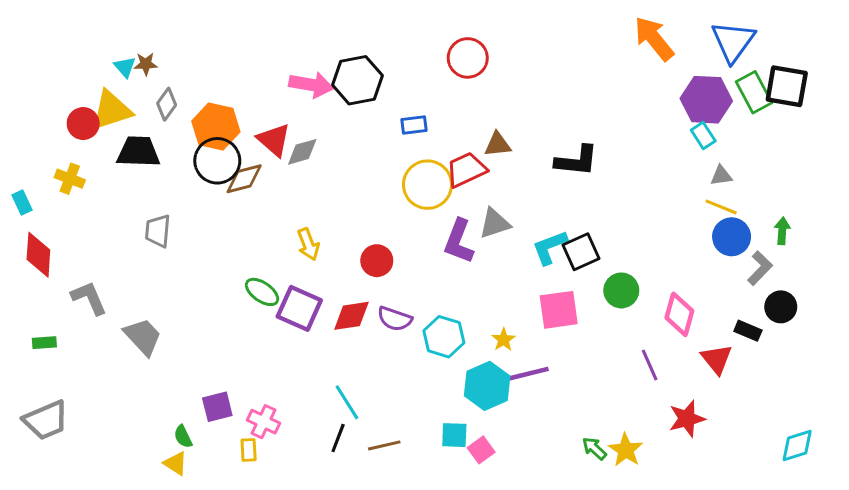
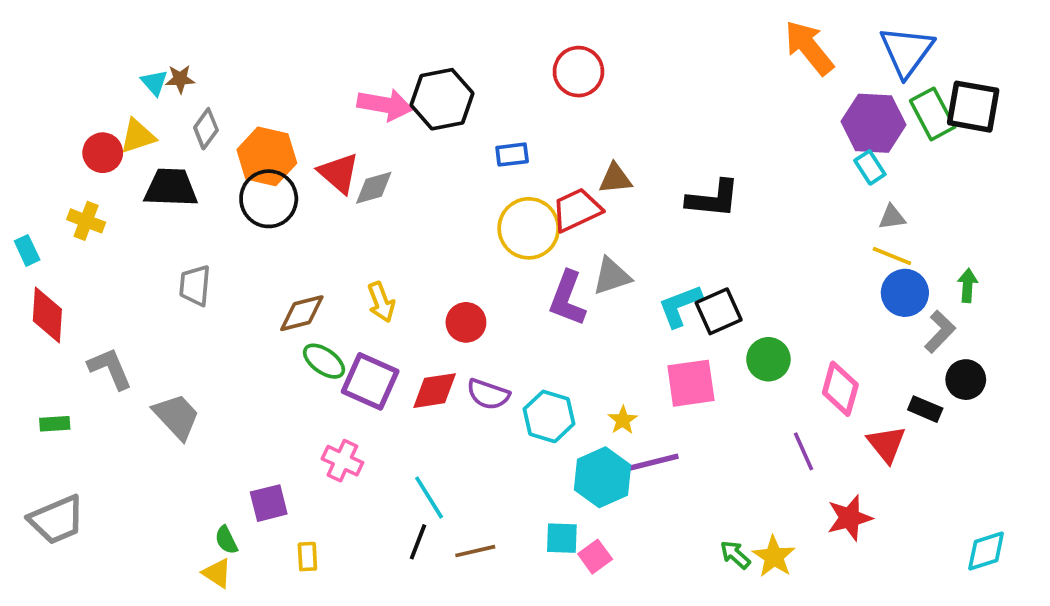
yellow triangle: (111, 110) -> (138, 136), size x0.7
brown diamond: (244, 179) -> (302, 313), moved
pink cross: (264, 422) -> (342, 461), moved

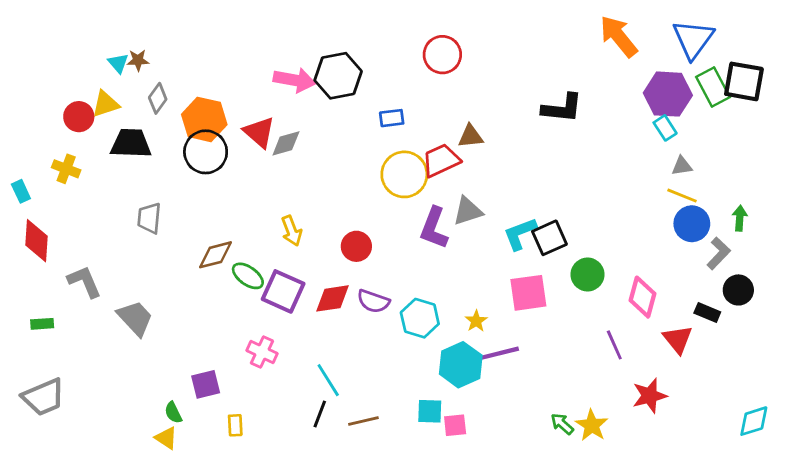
black L-shape: (713, 199) -> (562, 108), moved
brown diamond: (302, 313) -> (215, 255), moved
pink square: (595, 557) -> (455, 425), turned 30

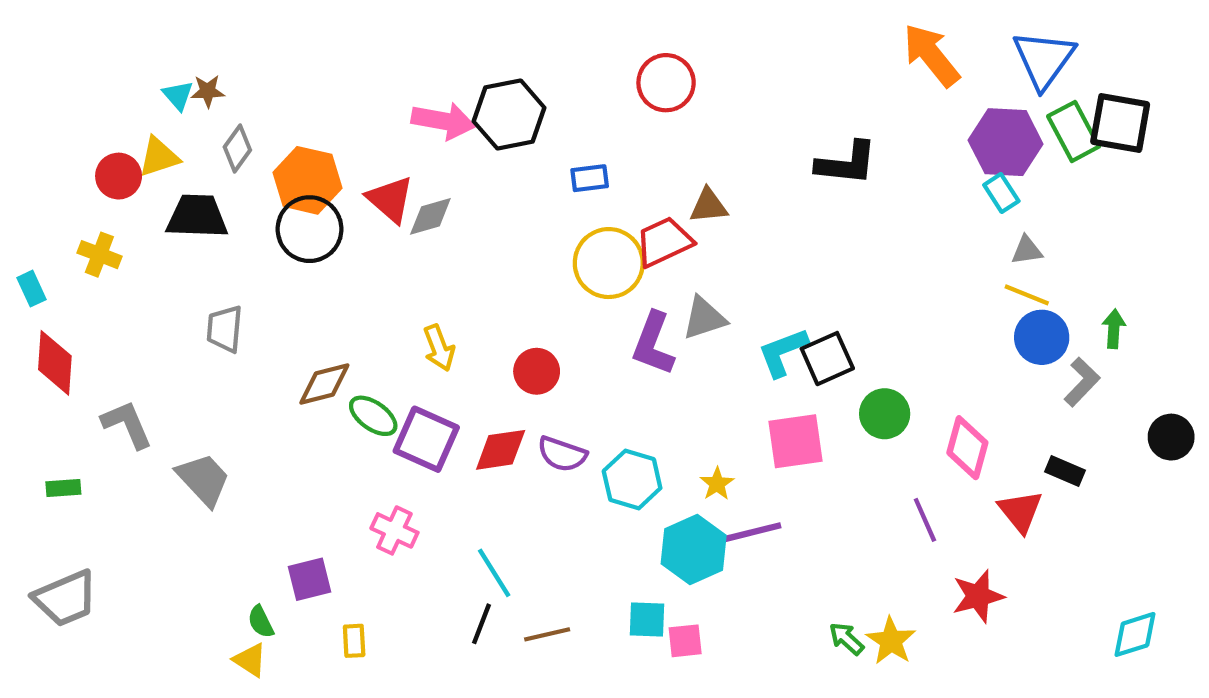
black circle: (738, 290) -> (1171, 437), moved

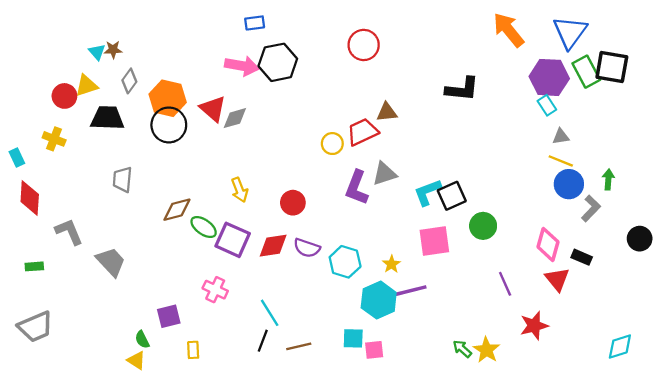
blue rectangle: (590, 178) -> (255, 23), moved
yellow circle: (609, 263) -> (332, 144), size x0.6
pink diamond: (967, 448) -> (548, 244), moved

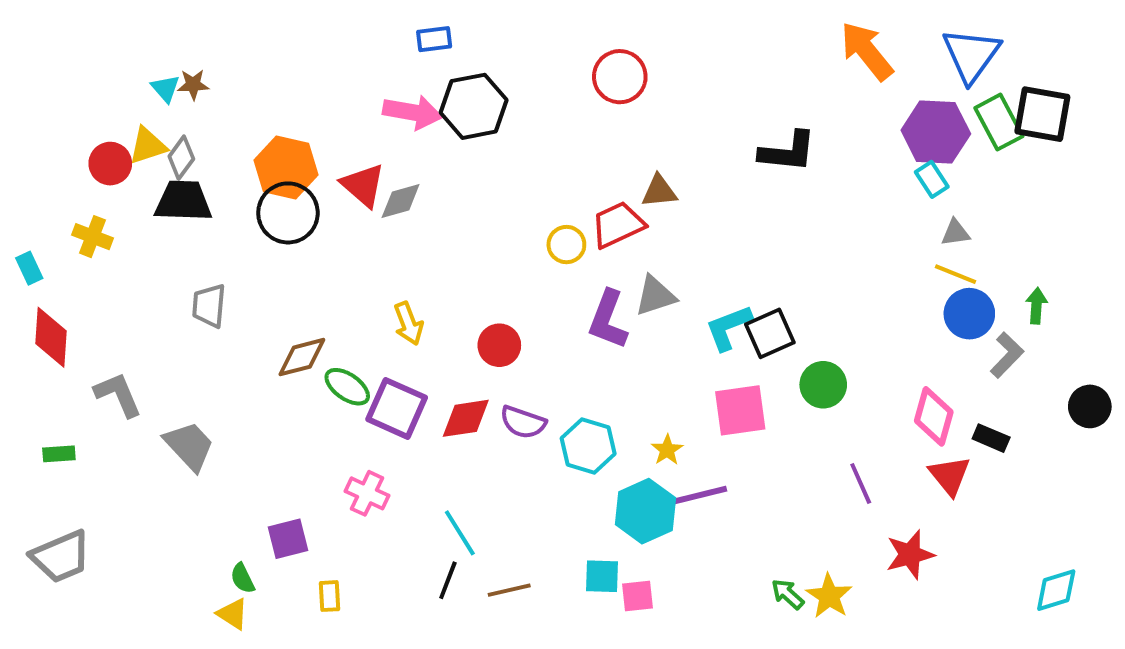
gray diamond: (129, 81) -> (181, 158), moved

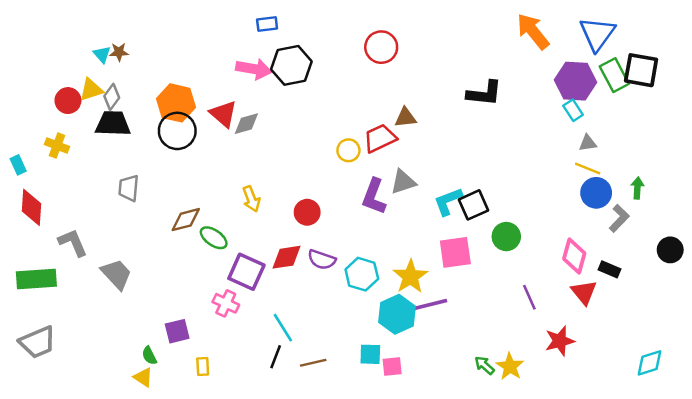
purple square: (397, 408) -> (246, 272), moved
yellow star: (667, 450) -> (410, 277), size x1.8
green rectangle: (59, 454) -> (36, 279), size x2.0

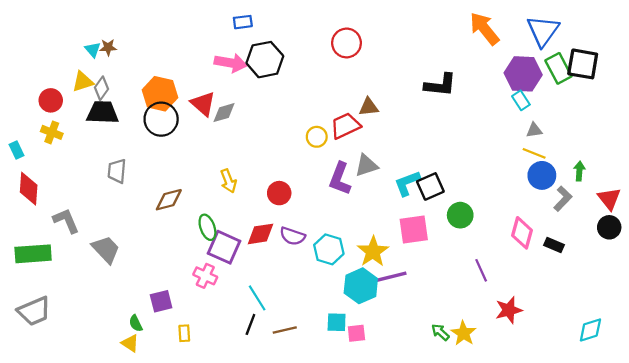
red circle: (68, 101) -> (51, 100), moved
green ellipse: (214, 238) -> (207, 227), moved, turned 35
red triangle: (584, 292) -> (609, 199), moved

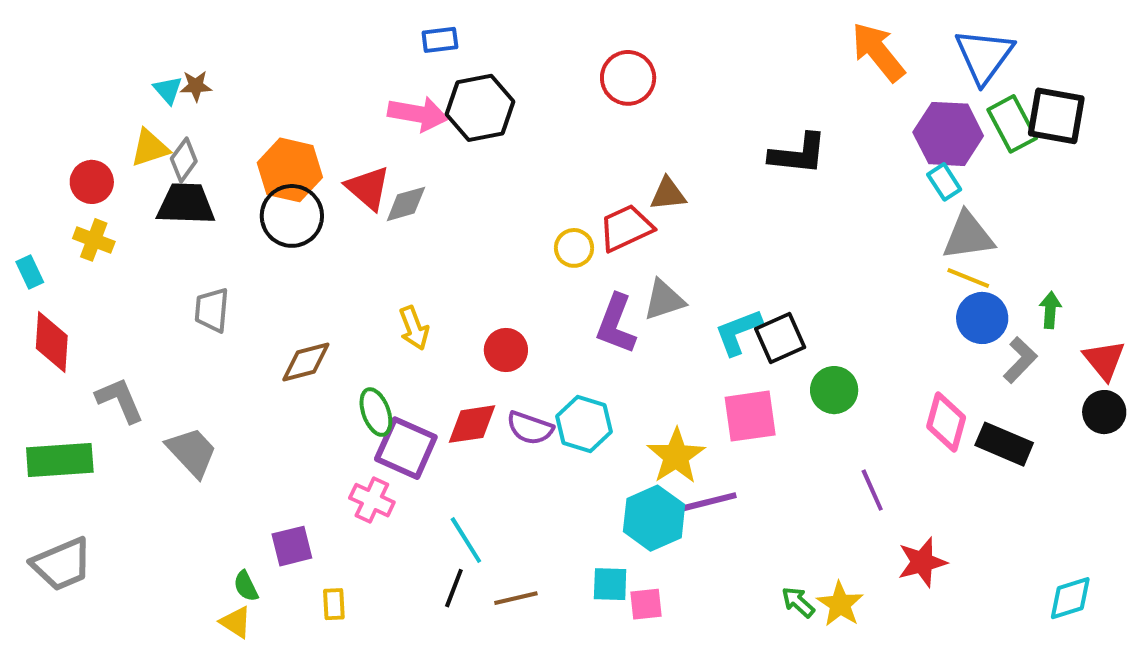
gray triangle: (534, 130) -> (968, 236), size x1.8
black rectangle: (554, 245) -> (1004, 444), size x1.5
cyan hexagon: (329, 249) -> (584, 424), moved

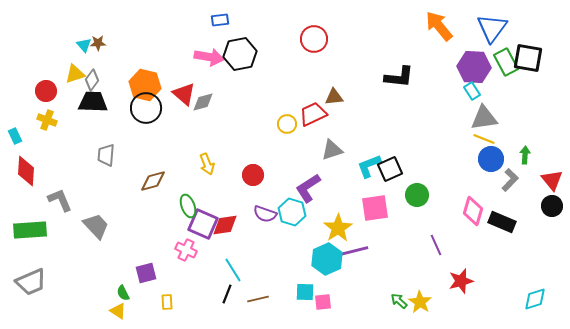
purple L-shape: (616, 324) -> (308, 188), moved, turned 36
red diamond: (472, 424) -> (225, 225), moved

